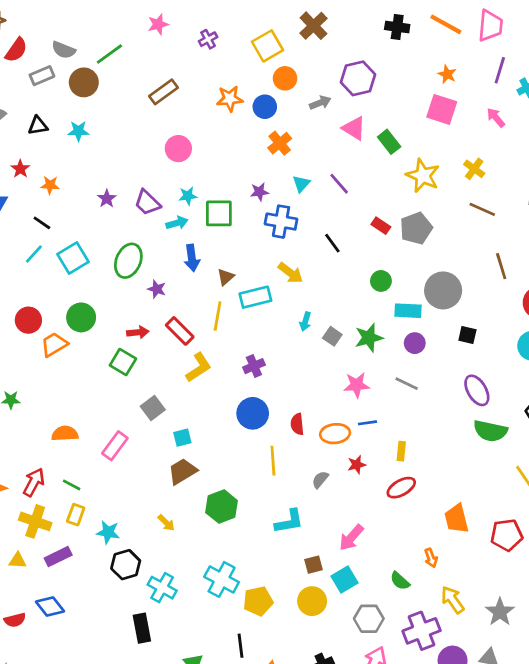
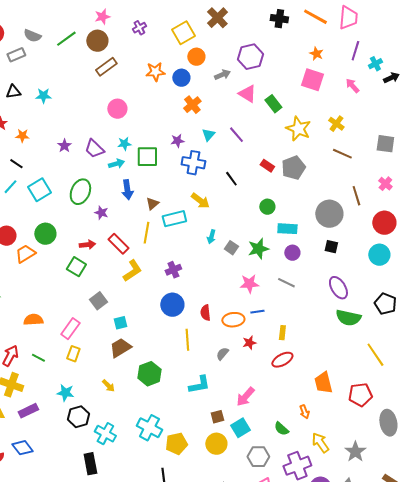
brown circle: (84, 82) -> (97, 41), moved
gray circle: (443, 290) -> (329, 214), moved
yellow rectangle: (76, 515) -> (73, 354), moved

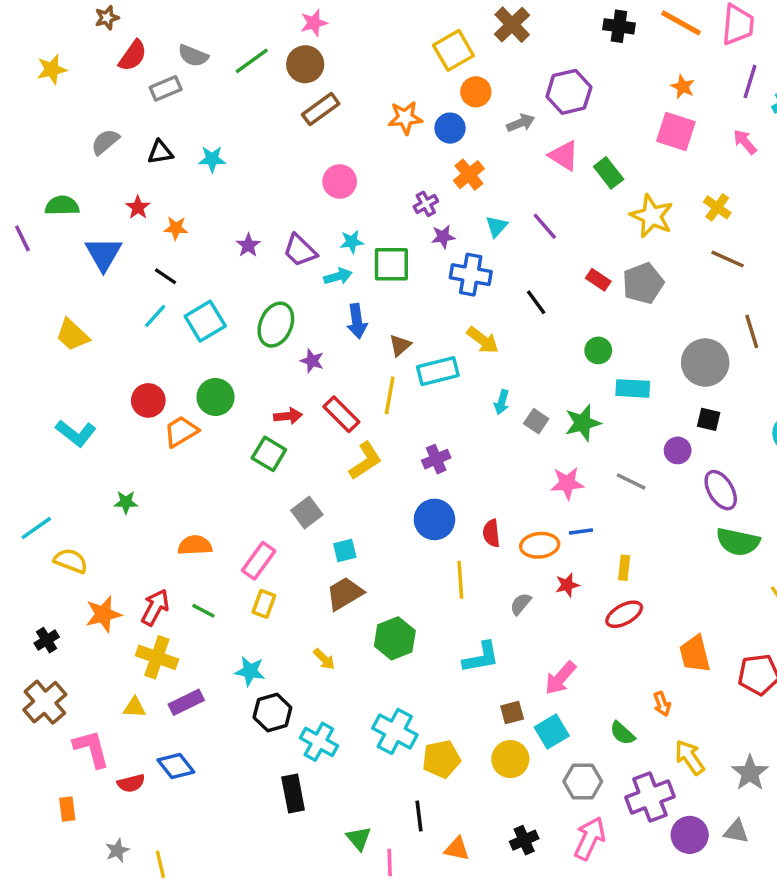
purple cross: (139, 28) -> (426, 204), moved
purple circle: (292, 253) -> (678, 450), moved

